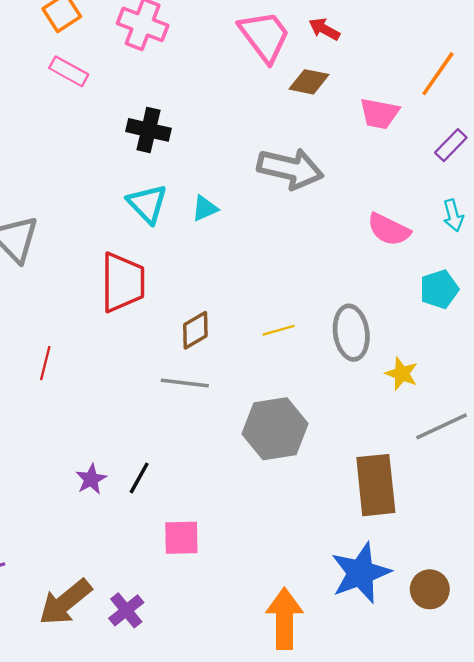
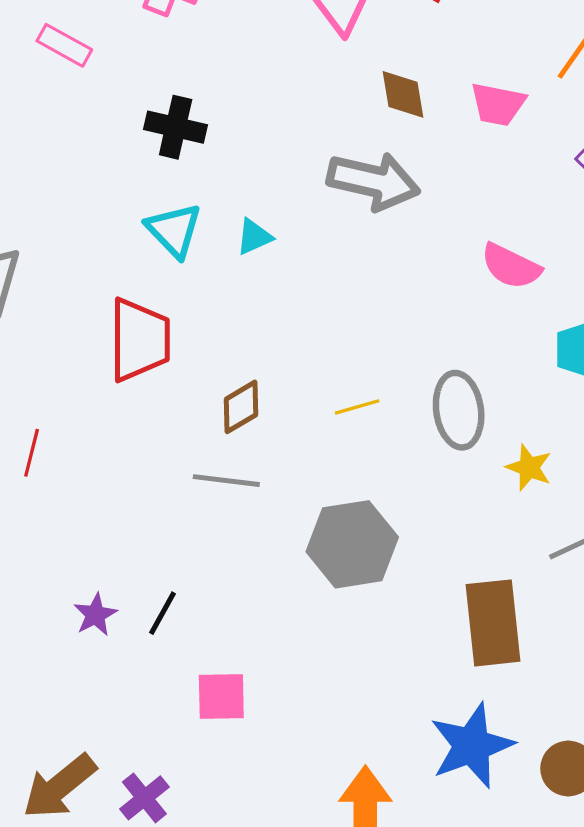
brown diamond: (309, 82) -> (403, 94), moved, turned 69

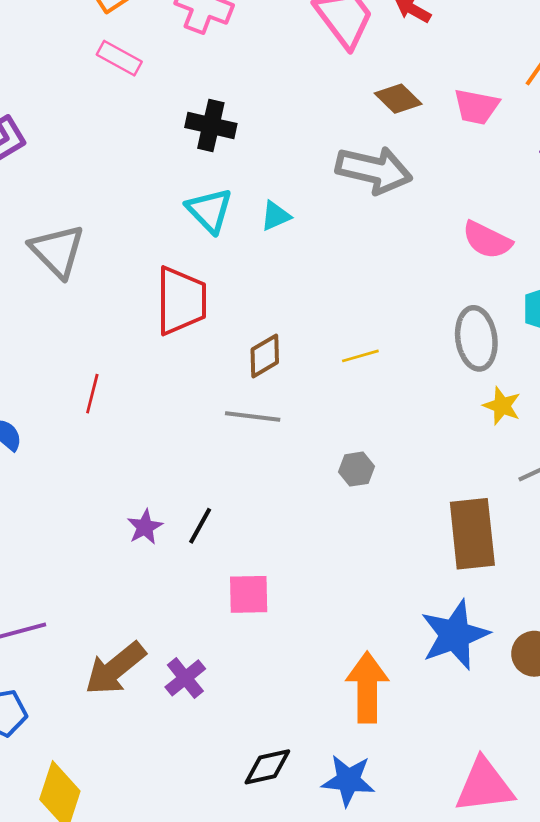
brown diamond: (403, 94) -> (398, 99), turned -36
gray ellipse: (459, 410) -> (476, 338), moved
gray hexagon: (352, 544) -> (356, 469), size x0.5

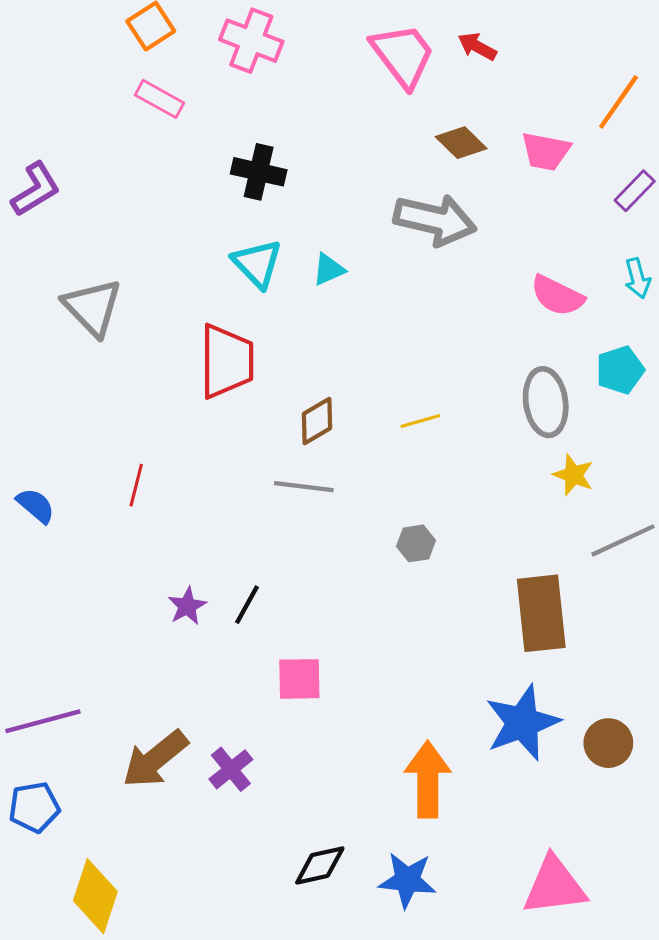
red line: (92, 394) -> (136, 485), moved

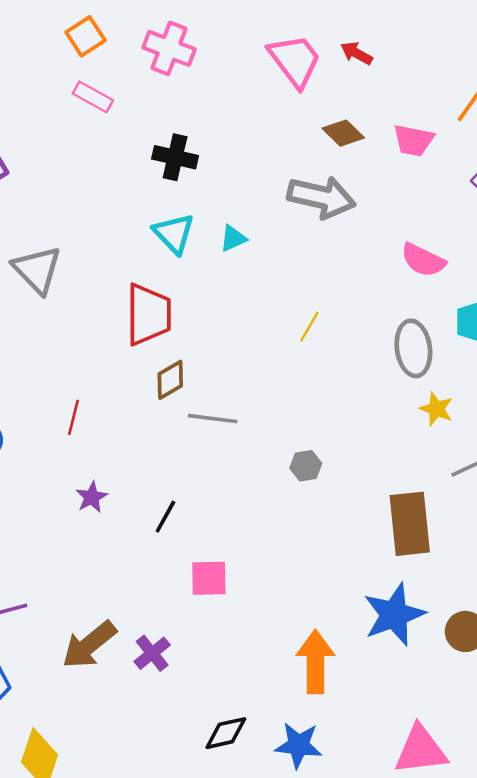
brown diamond: (317, 421) -> (170, 380), moved
yellow line: (420, 421) -> (309, 327), moved, turned -44
purple star: (187, 606) -> (92, 497), moved

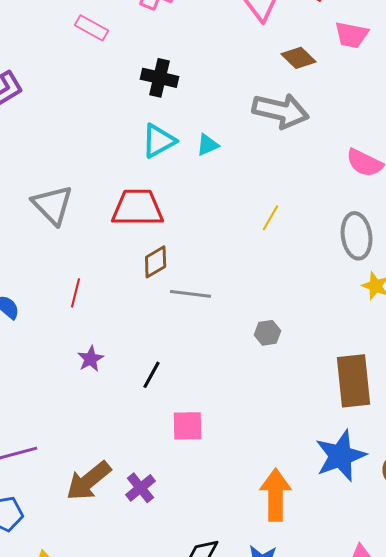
pink trapezoid: (413, 140) -> (352, 35), moved
cyan triangle: (174, 233) -> (159, 141), turned 45
gray triangle: (37, 270) -> (53, 205), moved
red trapezoid: (148, 315) -> (138, 208), turned -90

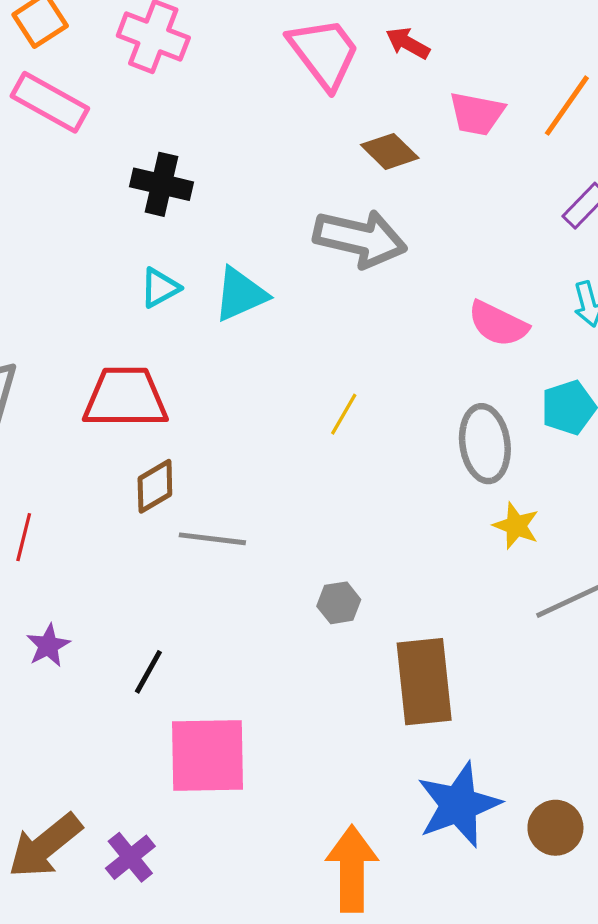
pink rectangle: (92, 28) -> (50, 102), size x1.4
cyan triangle: (159, 141) -> (160, 288), size x0.7
cyan triangle: (208, 145) -> (240, 294), size x1.5
brown rectangle: (354, 381) -> (424, 682), moved
pink square: (188, 426) -> (207, 755), size x1.6

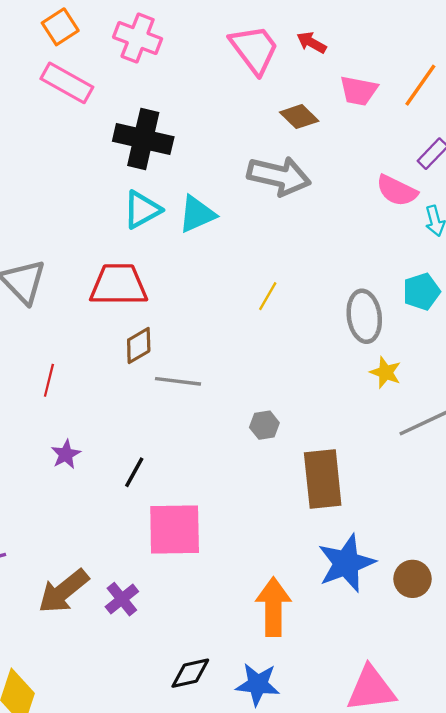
black cross: (162, 184) -> (143, 139), size x1.4
cyan triangle: (160, 288) -> (142, 210), size x1.4
pink semicircle: (498, 324) -> (397, 191), moved

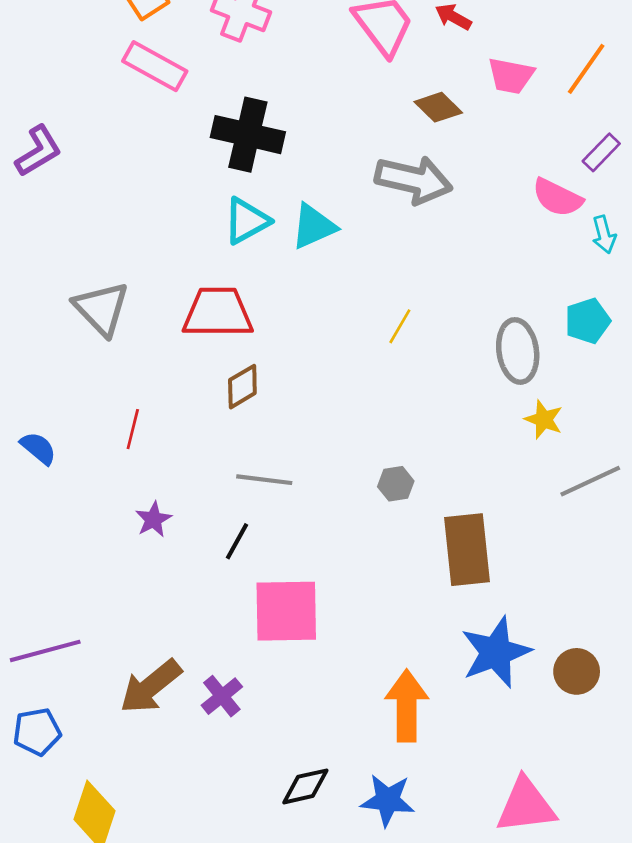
gray line: (178, 381) -> (264, 480), moved

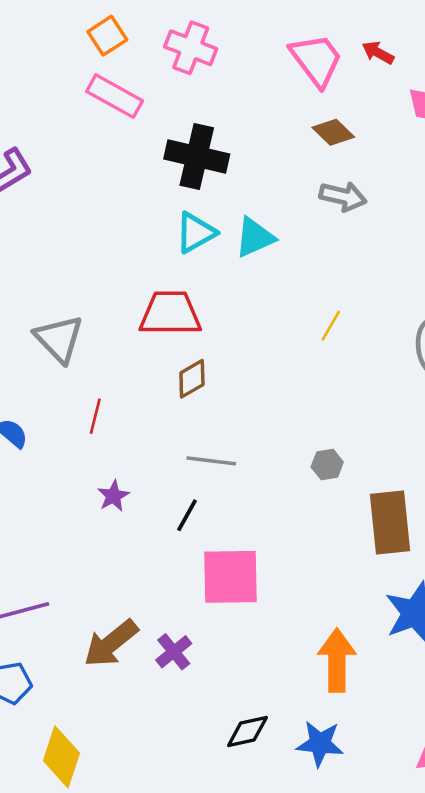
brown diamond: (438, 107) -> (333, 132), moved
gray arrow: (414, 180) -> (343, 196), size x0.7
gray triangle: (101, 309) -> (59, 339), moved

